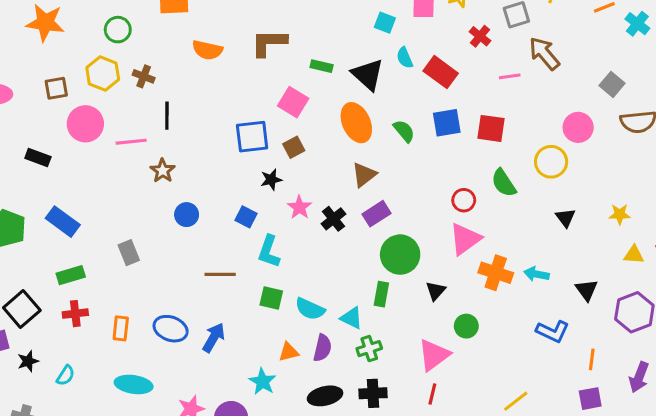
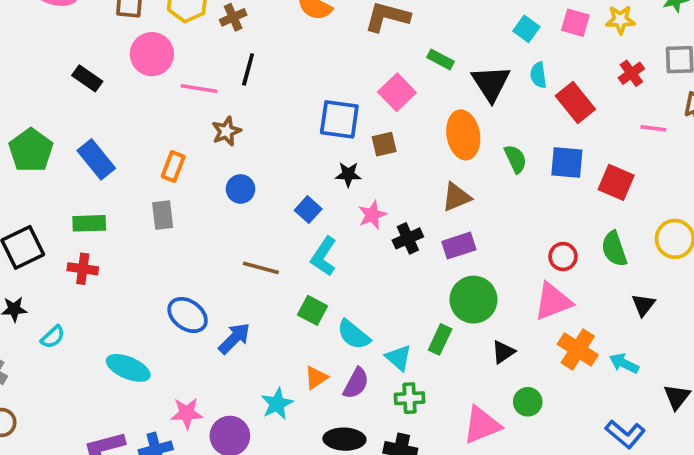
brown cross: (144, 76) -> (233, 17), turned 30
black triangle: (566, 218) -> (643, 305), moved
orange rectangle: (121, 328) -> (173, 166), moved
orange triangle: (289, 352) -> (316, 378), turned -35

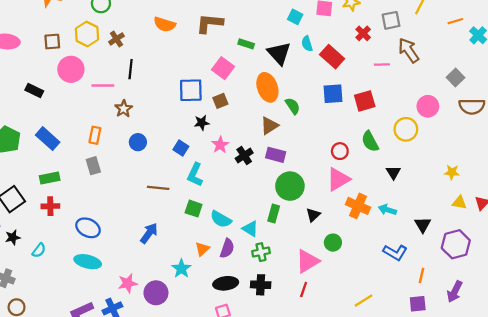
green semicircle: (516, 159) -> (293, 106), moved
red square: (616, 182) -> (365, 101), turned -30
purple rectangle: (459, 246) -> (276, 155), turned 42
blue ellipse: (188, 315) -> (88, 228), moved

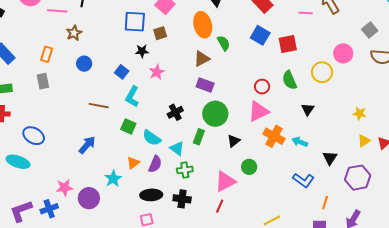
blue square: (333, 94) -> (260, 35), turned 30
black cross: (244, 156) -> (175, 112), moved
yellow triangle: (459, 202) -> (364, 141), turned -48
cyan ellipse: (88, 262) -> (18, 162), moved

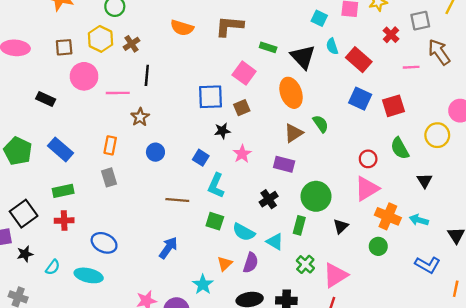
green semicircle: (224, 43) -> (321, 124), moved
purple rectangle: (205, 85) -> (284, 164), moved
green circle: (249, 167) -> (378, 246), moved
green cross: (185, 170) -> (305, 264), moved, turned -35

